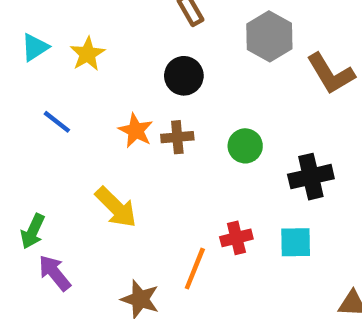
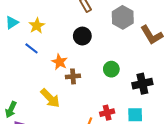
blue line: (57, 122) -> (32, 48), moved
brown cross: (177, 137) -> (73, 76), moved

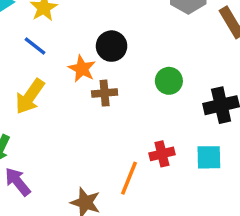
black circle: (82, 36) -> (112, 46), moved
yellow arrow: (50, 98) -> (30, 96), moved, turned 80

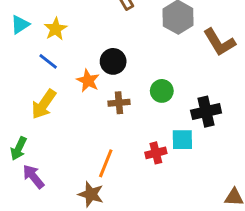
brown cross: (105, 93) -> (119, 103), moved
cyan square: (209, 157) -> (182, 140), moved
orange line: (129, 178) -> (106, 163), moved

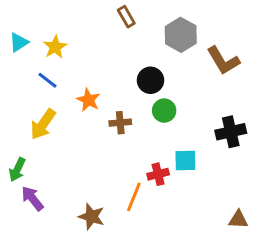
black circle: (113, 61) -> (151, 80), moved
black cross: (206, 112) -> (231, 132), moved
orange line: (106, 163) -> (134, 197), moved

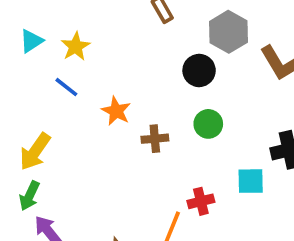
black circle: (151, 80) -> (199, 70), moved
yellow arrow: (43, 124) -> (35, 152), moved
cyan square: (185, 161) -> (251, 181), moved

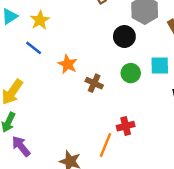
brown cross: (155, 139) -> (94, 83), turned 30
cyan square: (251, 181) -> (160, 65), moved

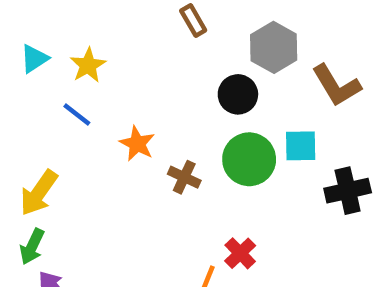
green circle: (131, 73) -> (249, 159), size x1.5
red cross: (126, 126) -> (240, 253), turned -30

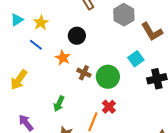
black circle: (238, 94) -> (77, 36), moved
cyan square: (301, 146) -> (136, 59), turned -35
green circle: (249, 159) -> (108, 77), moved
green arrow: (32, 247) -> (59, 104), moved

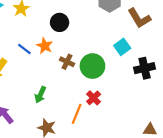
blue line: (36, 45) -> (24, 49), moved

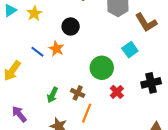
brown cross: (67, 62) -> (78, 93), moved
black cross: (145, 68) -> (151, 83), moved
red cross: (94, 98) -> (117, 92), moved

